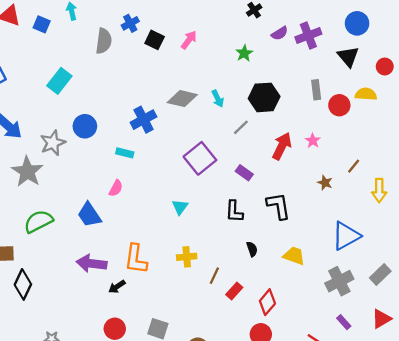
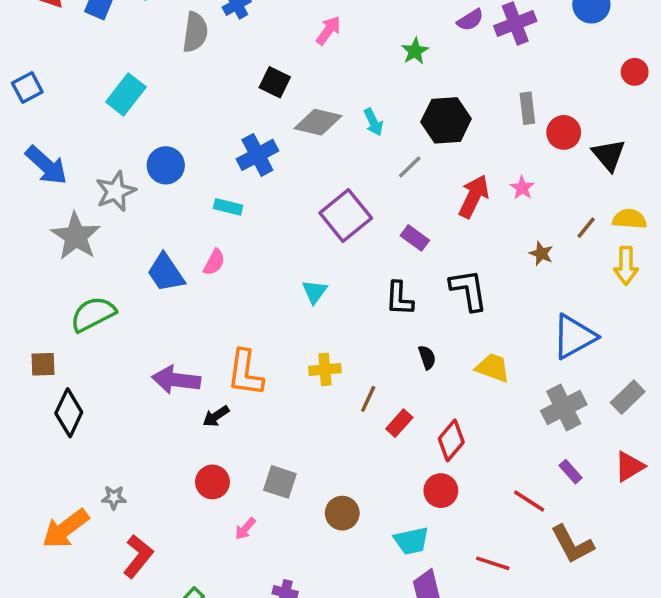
black square: (155, 40) -> (275, 82), moved
black triangle: (348, 57) -> (609, 155), moved
yellow semicircle: (366, 94) -> (629, 219), moved
blue trapezoid: (89, 215) -> (166, 273), moved

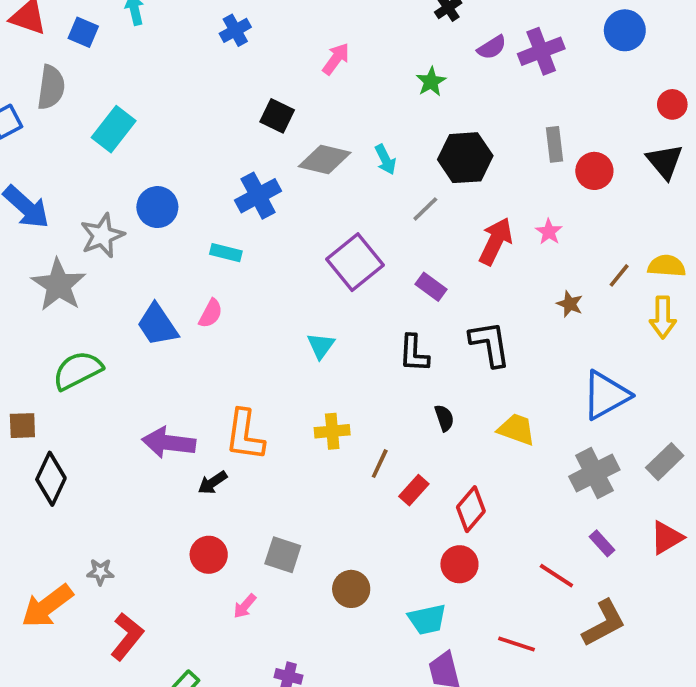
gray semicircle: (195, 32) -> (51, 87), moved
black triangle: (609, 155) -> (665, 161), moved
brown L-shape: (572, 544) -> (604, 623), turned -90

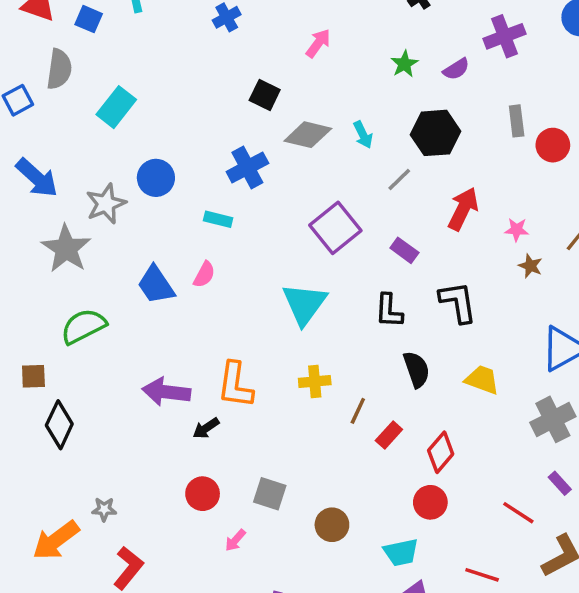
purple semicircle: (492, 47) -> (456, 69), moved
pink star: (549, 232) -> (517, 230), moved, turned -30
cyan triangle: (321, 346) -> (304, 304), size x1.8
black semicircle: (444, 418) -> (417, 369), size x1.5

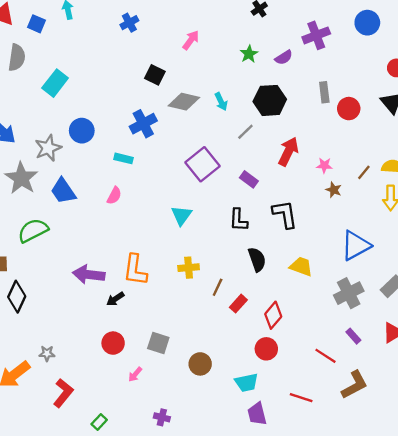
blue trapezoid: (156, 285) -> (63, 191), moved
cyan triangle: (304, 304) -> (182, 215), size x0.7

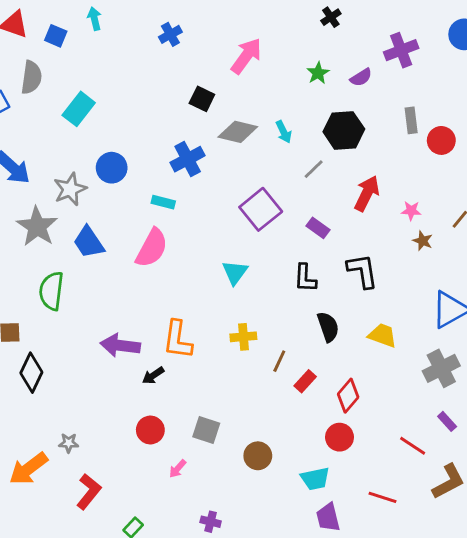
pink arrow: (191, 40) -> (246, 56), size x1.5
pink semicircle: (114, 196) -> (152, 248), size x1.8
green semicircle: (33, 230) -> (51, 291), turned -56

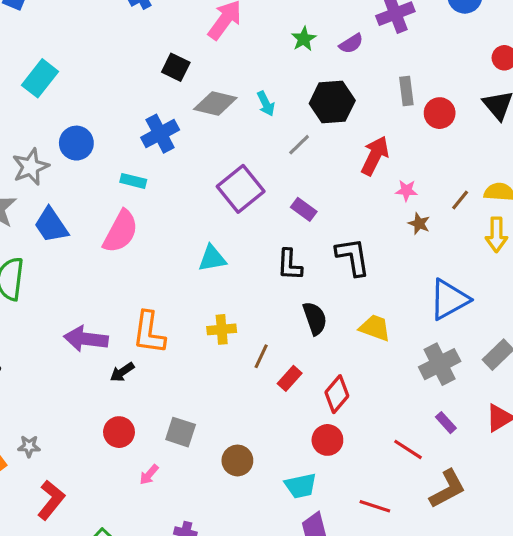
red arrow: (367, 193) -> (375, 156), moved
cyan triangle: (235, 272) -> (212, 258), turned 44

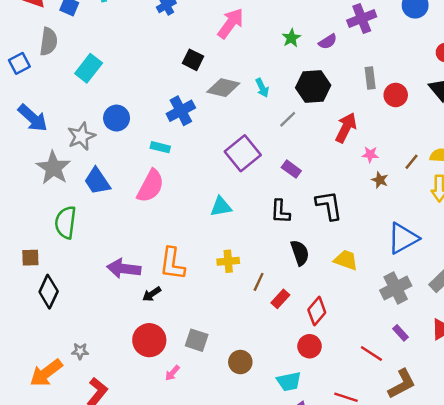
red circle: (119, 432) -> (149, 340), size x1.4

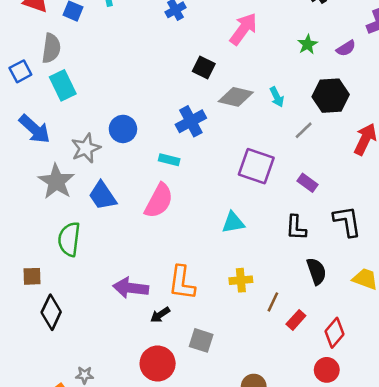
cyan rectangle: (89, 68) -> (63, 85), moved, turned -64
purple square: (243, 153) -> (256, 166), turned -32
gray square: (197, 340) -> (201, 340), moved

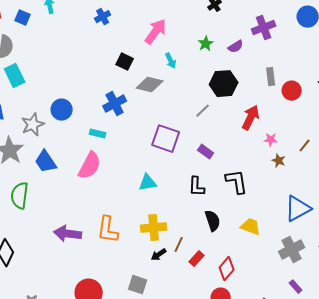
cyan arrow: (277, 97) -> (171, 61), moved
yellow cross: (241, 280) -> (154, 228), size x1.4
black arrow: (160, 315) -> (159, 255), moved
gray square: (201, 340) -> (138, 285), moved

